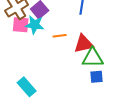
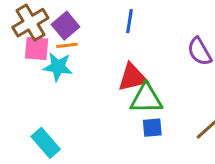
cyan star: (35, 25) -> (58, 67), moved
orange line: (60, 36) -> (67, 45), moved

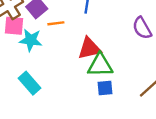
orange line: (67, 45) -> (56, 23), moved
cyan rectangle: (46, 143) -> (30, 83), moved

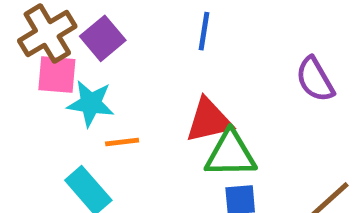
orange line: (56, 23) -> (122, 142), moved

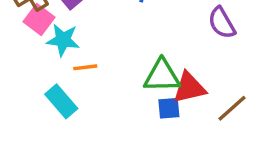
pink square: (57, 75) -> (39, 19), turned 32
red triangle: (209, 120) -> (189, 88), moved

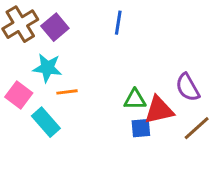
pink square: (39, 19) -> (19, 95), moved
purple semicircle: (222, 23) -> (188, 87), moved
green triangle: (162, 76) -> (135, 100), size x0.7

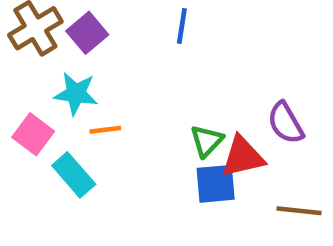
green triangle: (135, 100) -> (207, 141), turned -45
blue square: (141, 128) -> (216, 184), size x1.4
brown line: (197, 128) -> (299, 211), moved, turned 48

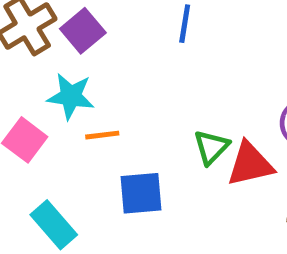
cyan rectangle: (74, 175) -> (54, 225), moved
blue square: (216, 184) -> (141, 193), moved

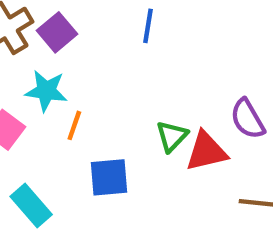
orange line: (102, 135) -> (74, 125), turned -64

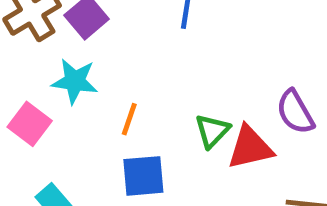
orange line: (74, 125) -> (129, 119), moved

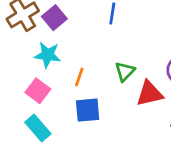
pink square: (30, 124) -> (38, 91), moved
green triangle: (212, 131) -> (125, 71), moved

